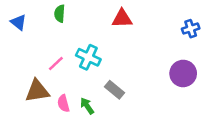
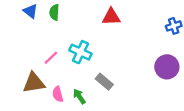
blue triangle: (18, 22) -> (30, 11), moved

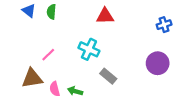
cyan cross: (80, 52) -> (89, 49), moved
gray rectangle: (104, 82) -> (108, 76), moved
green arrow: (79, 96) -> (75, 91), turned -40

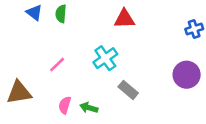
cyan cross: (89, 49) -> (105, 58), turned 30
brown triangle: (32, 78) -> (19, 92), moved
pink semicircle: (55, 89) -> (65, 105), turned 32

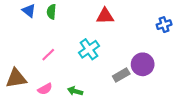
purple circle: (187, 75) -> (143, 64), moved
gray rectangle: (128, 90) -> (121, 75), moved, turned -70
pink semicircle: (65, 105) -> (45, 89), moved, turned -136

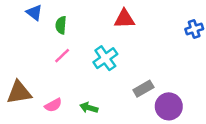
green semicircle: (51, 12) -> (61, 25), moved
pink line: (48, 55) -> (62, 56), moved
purple circle: (143, 64) -> (169, 106), moved

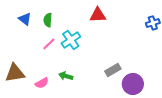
blue triangle: (34, 13) -> (25, 19), moved
cyan cross: (105, 58) -> (71, 40), moved
green arrow: (89, 108) -> (66, 76), moved

